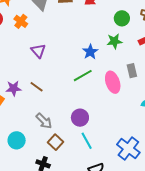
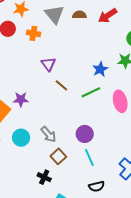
orange cross: (21, 21) -> (33, 33), turned -32
brown line: (37, 87) -> (61, 85), moved
cyan circle: (17, 140) -> (21, 138), moved

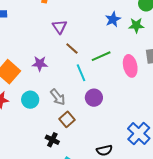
blue star: (100, 69) -> (113, 19), moved
purple star: (21, 99) -> (40, 64), moved
cyan line: (89, 158) -> (81, 73), moved

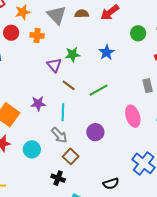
green star: (136, 25) -> (73, 54), moved
pink ellipse: (130, 66) -> (133, 116), moved
cyan line: (81, 73) -> (63, 112), moved, turned 30
cyan circle: (30, 100) -> (32, 149), moved

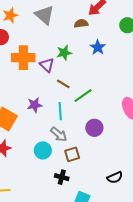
brown semicircle: (82, 14) -> (81, 23), moved
orange cross: (37, 35) -> (23, 58), moved, size x1.6
green line: (99, 90) -> (83, 95), moved
cyan circle: (32, 149) -> (43, 150), moved
brown square: (71, 156) -> (72, 154), turned 35

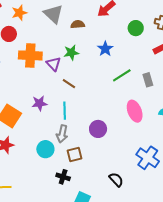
brown semicircle: (81, 23) -> (78, 24), moved
green line: (83, 95) -> (122, 75), moved
gray arrow: (59, 134) -> (62, 134), turned 60
black semicircle: (115, 177) -> (116, 180), turned -112

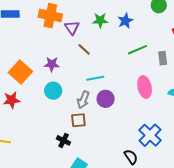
green star: (71, 53) -> (100, 20), moved
cyan line: (65, 111) -> (95, 78), moved, turned 72
gray arrow: (62, 134) -> (83, 100), moved
cyan circle: (45, 149) -> (53, 91), moved
black semicircle: (116, 180) -> (131, 157), moved

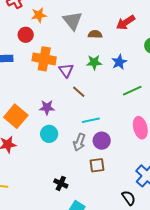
brown square: (78, 120) -> (97, 165), moved

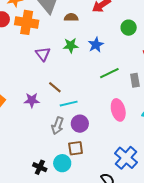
orange cross: (44, 59) -> (27, 22), moved
brown line: (79, 92) -> (55, 87), moved
purple star: (47, 107) -> (32, 100), moved
cyan circle: (49, 134) -> (62, 163), moved

